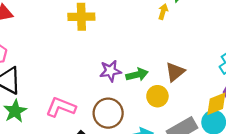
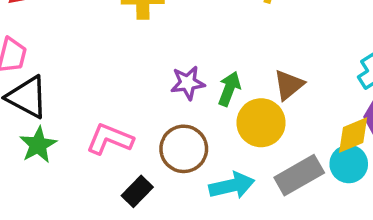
green arrow: (137, 75) -> (229, 89), turned -55
yellow circle: (157, 96) -> (261, 123), size x1.4

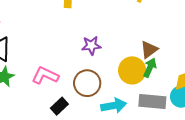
green arrow: (229, 89) -> (150, 68), moved
gray rectangle: (299, 175) -> (152, 102), turned 32

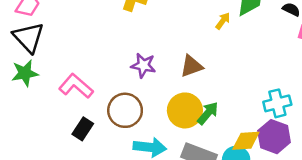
brown triangle: (149, 50) -> (191, 66), moved
black rectangle: (59, 106) -> (83, 129), turned -30

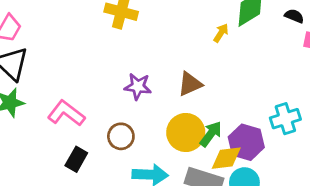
brown circle: (125, 110) -> (121, 136), size x0.7
purple hexagon: (274, 137) -> (246, 142), moved
yellow diamond: (246, 141) -> (226, 158), moved

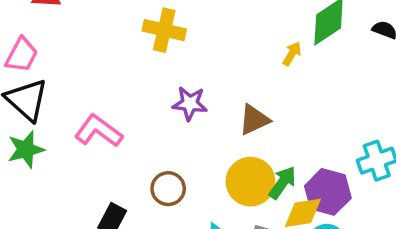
purple star: (138, 86) -> (190, 103), moved
pink L-shape: (66, 113) -> (99, 131), moved

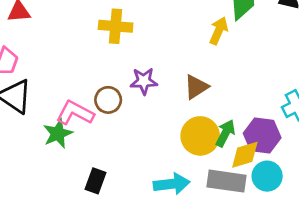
yellow arrow: (292, 54) -> (219, 31), size x1.4
green star: (26, 150) -> (58, 134), moved
brown circle: (168, 189) -> (108, 100), moved

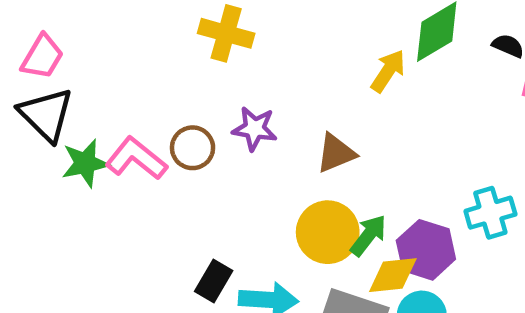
green star: (58, 134) -> (85, 163), moved
black rectangle: (95, 181) -> (214, 281), moved

